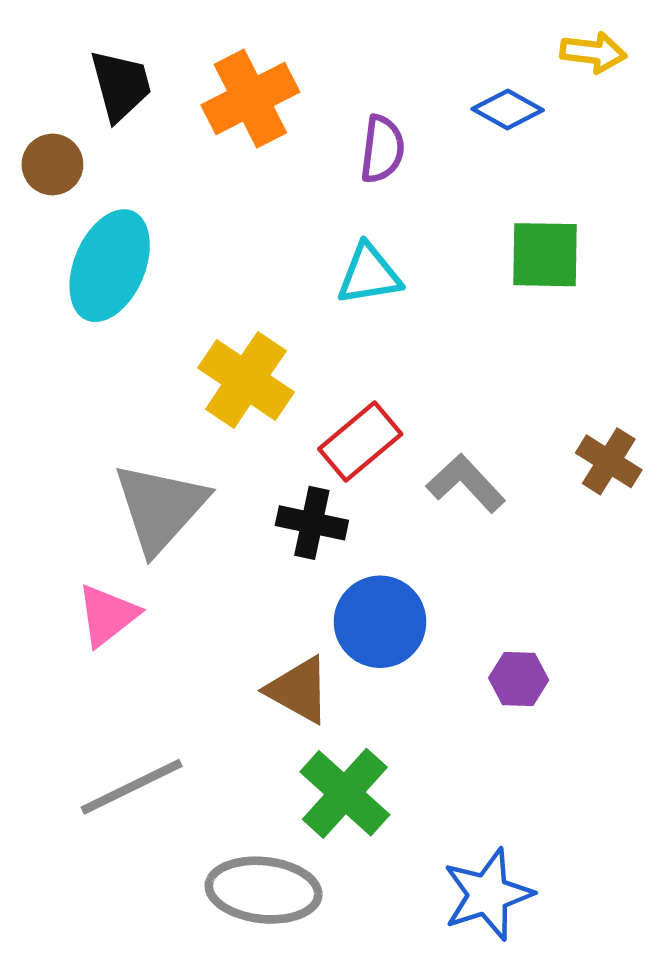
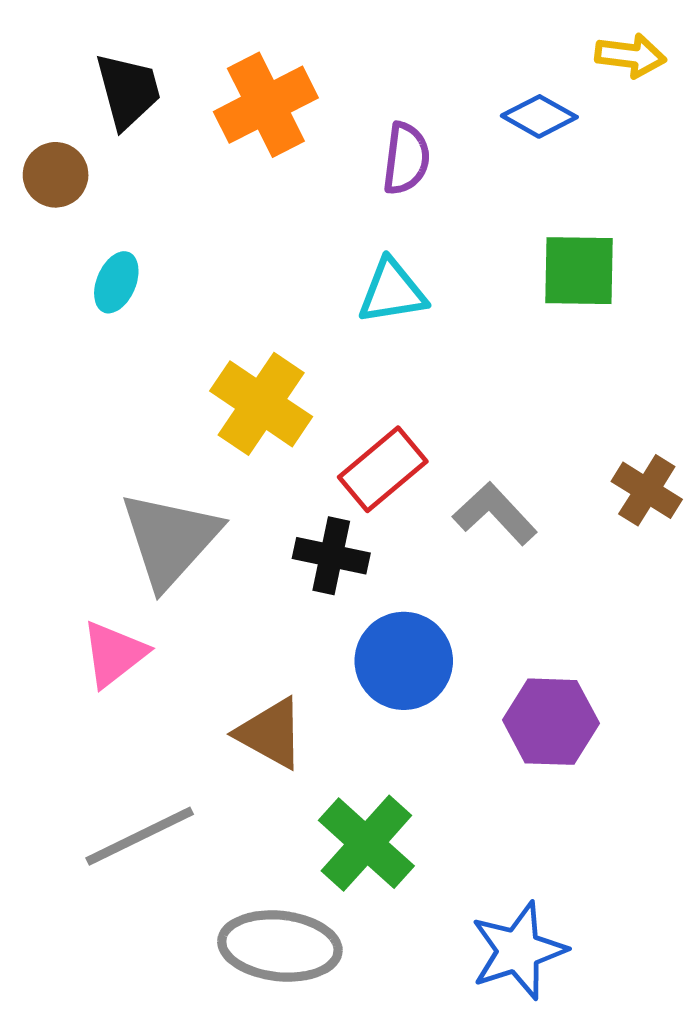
cyan ellipse: (110, 266) -> (116, 282), size x0.5
purple hexagon: (519, 679) -> (551, 722), size x1.5
brown triangle: (299, 690) -> (271, 733), moved

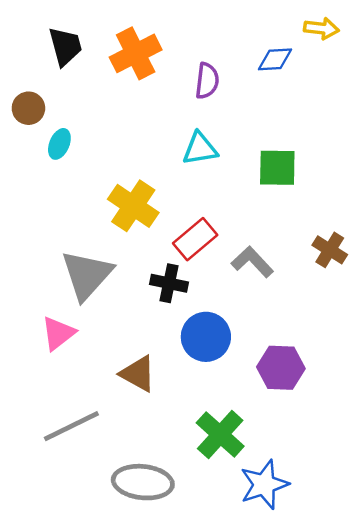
blue diamond: (539, 116) -> (275, 59), turned -33
brown circle: (56, 175) -> (28, 108), moved
green square: (579, 271) -> (277, 168), moved
green cross: (366, 843) -> (220, 434), moved

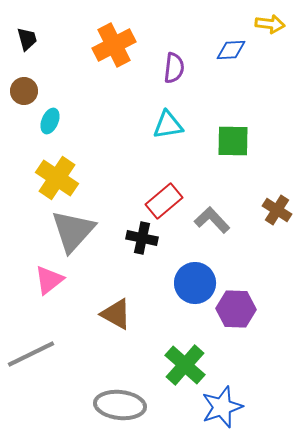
black trapezoid: (65, 46) -> (27, 39), moved, size x0.7
yellow cross: (133, 206) -> (57, 178), moved
blue circle: (206, 337) -> (195, 283), moved
gray line: (71, 426) -> (31, 354), moved

